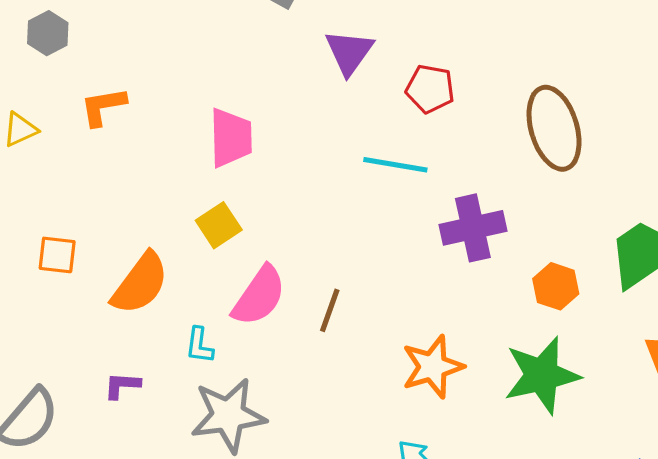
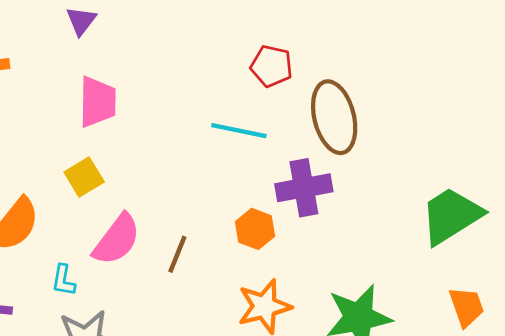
purple triangle: (349, 52) -> (81, 21), moved, size x0.7
brown ellipse: (554, 128) -> (334, 117), moved
orange hexagon: (556, 286) -> (255, 229), moved

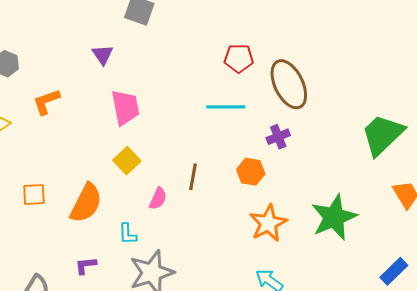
purple cross: (304, 188) -> (278, 137), size x0.6
pink semicircle: (117, 239) -> (158, 199), size x0.6
brown line: (177, 254) -> (193, 177), moved

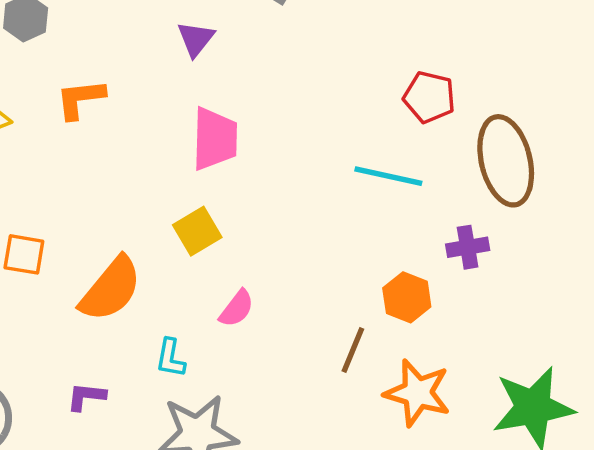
brown line: (193, 177) -> (353, 350), moved
orange star: (268, 223) -> (417, 393), turned 30

